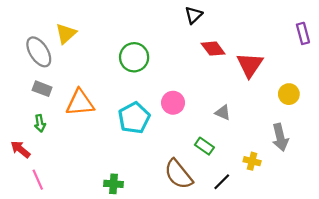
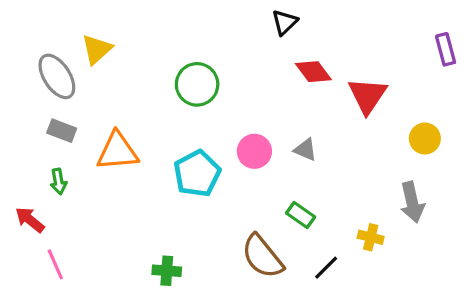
gray triangle: (223, 112) -> (305, 150), moved

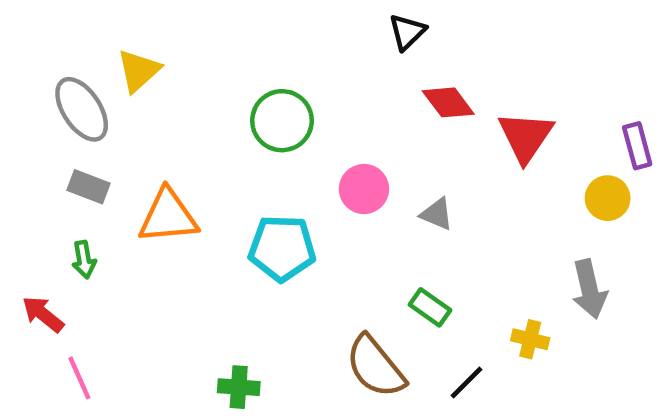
purple rectangle: (446, 49) -> (637, 146), moved
pink circle: (254, 151) -> (364, 189), moved
cyan pentagon: (197, 174) -> (282, 248), turned 30

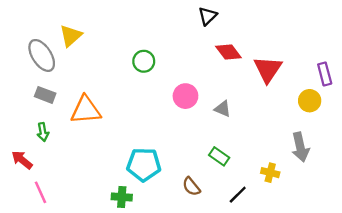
green circle: (282, 121) -> (144, 61), size x0.7
cyan pentagon: (282, 248) -> (144, 164), moved
brown semicircle: (375, 367) -> (191, 187), size x0.6

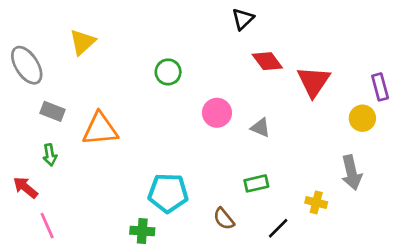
gray ellipse: (42, 55) -> (27, 65), moved
green rectangle: (219, 156) -> (256, 183), turned -48

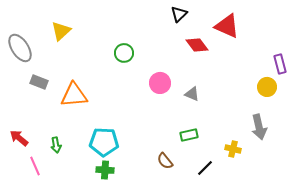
red triangle: (313, 82) -> (227, 26), moved, turned -40
green arrow: (50, 155) -> (56, 145), moved
cyan pentagon: (168, 193) -> (104, 142), moved

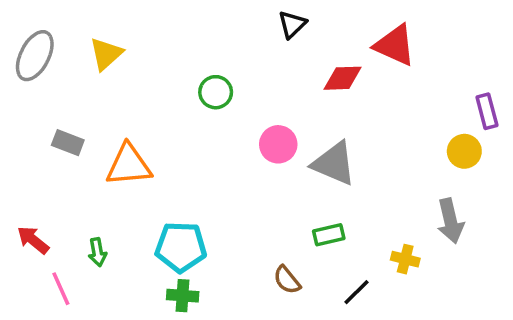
black triangle: (179, 14) -> (292, 24), moved
red diamond: (197, 45) -> (343, 78), turned -55
gray ellipse: (20, 48) -> (35, 56), moved, turned 60
gray triangle: (192, 94) -> (334, 163), size x1.8

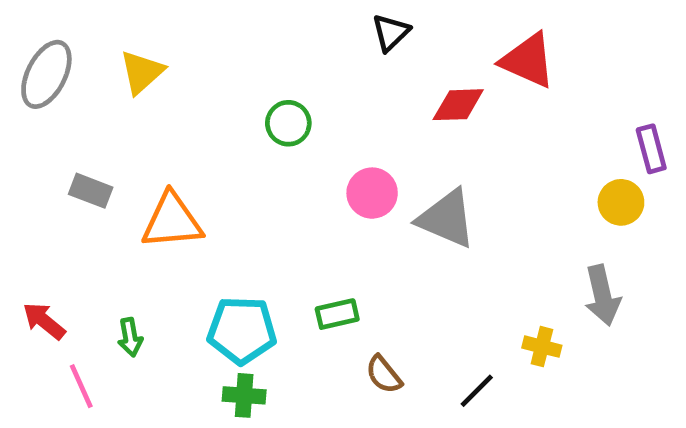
green rectangle: (329, 235) -> (337, 314), moved

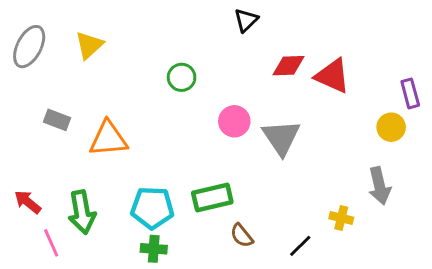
red triangle: (528, 60) -> (333, 76), moved
gray triangle: (447, 219) -> (281, 137), turned 33
green rectangle: (337, 314) -> (212, 198), size x1.5
green arrow: (130, 337) -> (82, 212), size x1.8

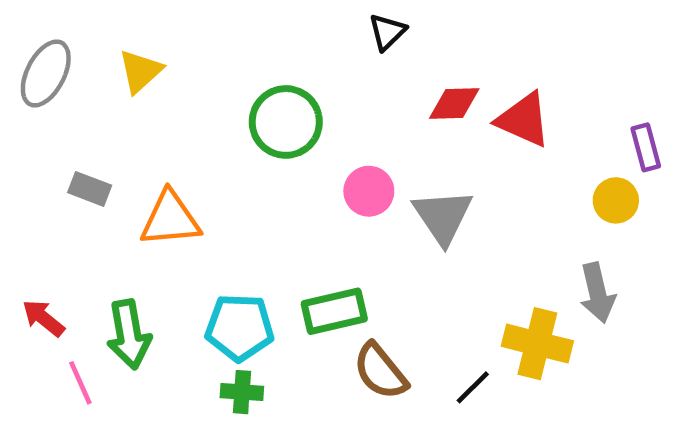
green circle: (182, 77) -> (286, 122), size x1.6
yellow cross: (341, 218) -> (537, 344), size x1.8
brown semicircle: (242, 236) -> (380, 371), size x1.5

